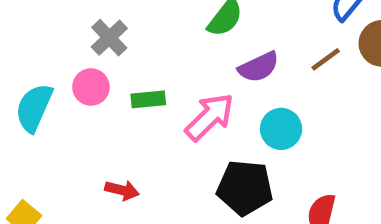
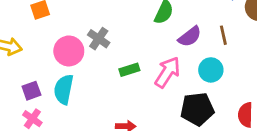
brown line: (326, 59) -> (223, 35), moved, turned -54
pink circle: (91, 87) -> (69, 51), moved, size x1.4

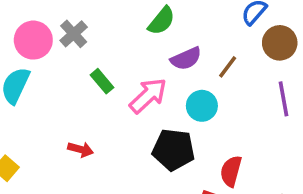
brown line: (223, 35) -> (228, 67), turned 36
green rectangle: (129, 70) -> (102, 81), turned 54

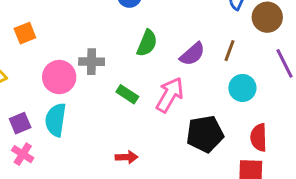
green semicircle: (162, 21) -> (147, 43), moved
gray cross: (74, 34) -> (92, 62), turned -30
cyan circle: (202, 106) -> (242, 88), moved

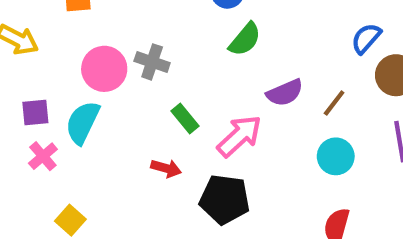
green semicircle: (147, 43) -> (245, 39), moved
black pentagon: (205, 134) -> (225, 199), moved
pink cross: (23, 154) -> (43, 156), moved
red arrow: (127, 157) -> (166, 168), moved

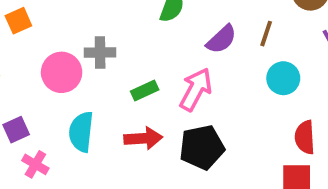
green rectangle: (185, 118) -> (145, 91), turned -56
cyan semicircle: (83, 122) -> (81, 132), moved
red arrow: (166, 168) -> (143, 138), size x1.4

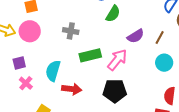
pink circle: (62, 72) -> (30, 31), moved
green rectangle: (145, 91) -> (90, 55), size x1.5
red arrow: (143, 138) -> (72, 89), moved

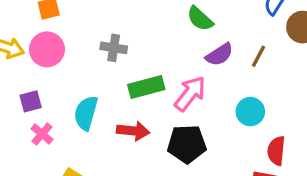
green semicircle: (113, 14) -> (200, 19), moved, turned 102
cyan circle: (164, 63) -> (250, 112), moved
red arrow: (72, 89) -> (133, 131), moved

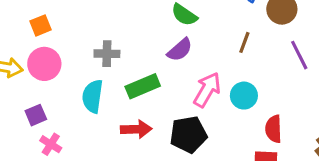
purple semicircle: (219, 55) -> (180, 50), moved
pink arrow: (190, 94) -> (207, 90), moved
cyan semicircle: (86, 113) -> (93, 96), moved

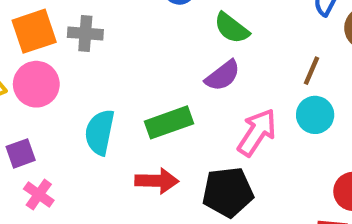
orange square: (41, 25) -> (34, 31), size x1.5
gray cross: (107, 54) -> (85, 33), moved
cyan circle: (244, 96) -> (315, 115), moved

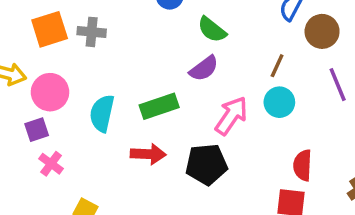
pink circle: (36, 84) -> (50, 92), moved

